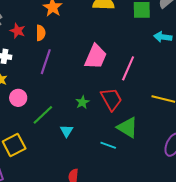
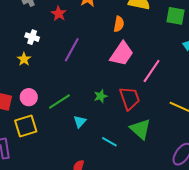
red star: (17, 31) -> (59, 14), moved
orange semicircle: (41, 33) -> (119, 24), moved
pink circle: (18, 98) -> (29, 97), moved
cyan line: (108, 145) -> (109, 142), moved

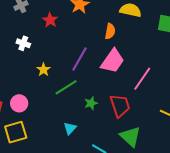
purple line: (72, 50) -> (80, 59), moved
yellow star: (24, 59) -> (44, 70), moved
green line: (59, 101) -> (66, 87), moved

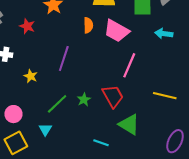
pink trapezoid: (113, 61) -> (117, 31), moved, turned 96
green line: (66, 87) -> (57, 104), moved
cyan triangle: (70, 128) -> (45, 129), moved

